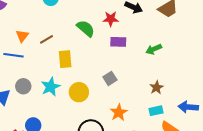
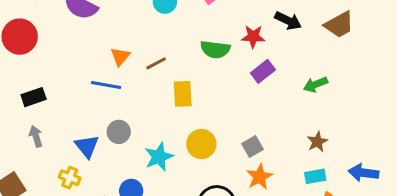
green semicircle: (86, 28) -> (215, 49), turned 144
purple rectangle: (118, 42) -> (263, 71), turned -42
gray square: (110, 78) -> (253, 147), moved
cyan star: (51, 87) -> (159, 157), moved

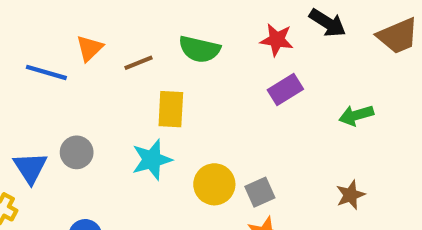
green semicircle: (215, 49) -> (199, 49), moved
blue line: (106, 85) -> (46, 72), moved
yellow circle: (201, 144) -> (214, 184), moved
cyan star: (159, 157) -> (152, 160), moved

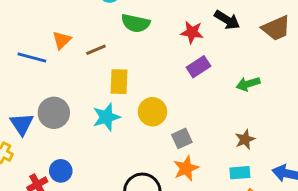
green semicircle: (199, 49) -> (136, 23), moved
gray circle: (77, 152) -> (54, 113), size x1.4
yellow circle: (214, 184) -> (152, 112), moved

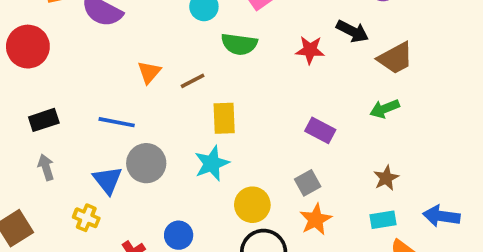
brown trapezoid: (276, 28) -> (395, 58), moved
blue line: (32, 57) -> (117, 122), moved
purple rectangle: (198, 67) -> (320, 130), moved, turned 65
yellow circle: (152, 112) -> (252, 205), moved
blue circle: (61, 171) -> (179, 235), moved

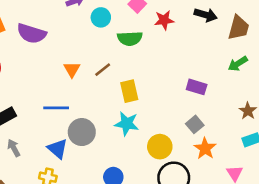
red star: (310, 50) -> (164, 20), moved
brown trapezoid: (395, 58) -> (238, 28), turned -36
cyan star: (212, 163) -> (127, 124), turned -30

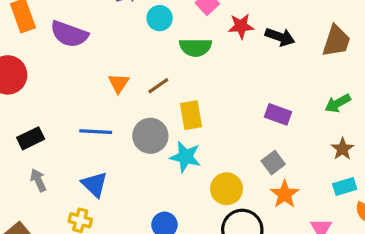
black arrow: (206, 15) -> (280, 37), moved
green arrow: (238, 64) -> (338, 103), moved
gray circle: (82, 132) -> (150, 136), moved

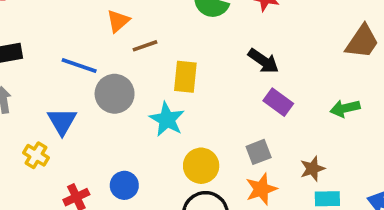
black arrow: (280, 37) -> (263, 61), moved
brown line: (158, 86) -> (145, 46), moved
gray circle: (150, 136) -> (115, 94), moved
brown star: (342, 149) -> (312, 169), moved

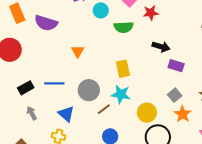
brown line: (145, 46) -> (104, 109), moved
blue line: (79, 66) -> (54, 83), moved

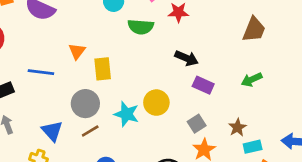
yellow rectangle: (123, 69) -> (103, 69), moved
blue line: (54, 83) -> (41, 72), moved
brown line: (104, 109) -> (90, 131), moved
yellow circle: (147, 113) -> (156, 103), moved

